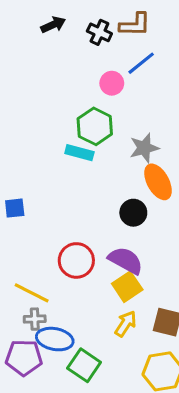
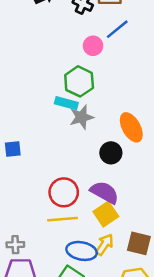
gray star: (144, 148) -> (82, 117), moved
yellow line: (32, 293) -> (62, 219), moved, turned -32
gray cross: (35, 319) -> (15, 245), moved
blue ellipse: (55, 339) -> (82, 251), moved

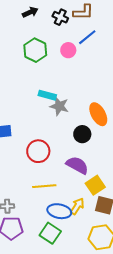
green hexagon: (79, 81) -> (35, 50), moved
gray star: (82, 117) -> (59, 106), turned 30
red circle: (64, 192) -> (38, 151), moved
yellow square: (106, 214) -> (95, 185), moved

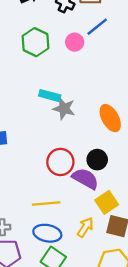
black circle: (82, 134) -> (97, 160), moved
red circle: (38, 151) -> (60, 162), moved
blue ellipse: (59, 211) -> (47, 233), moved

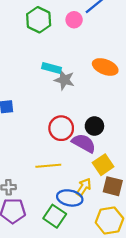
orange ellipse: (110, 118) -> (105, 67), moved, turned -40
blue ellipse: (47, 233) -> (70, 198), moved

